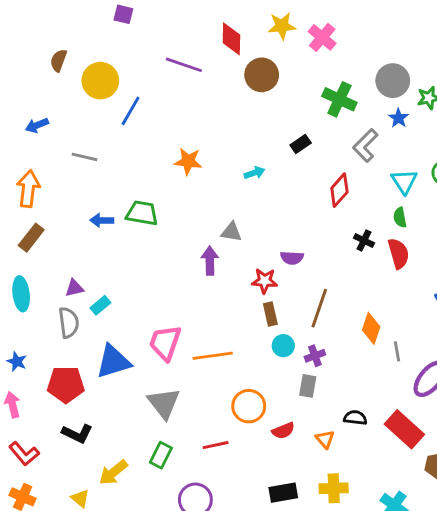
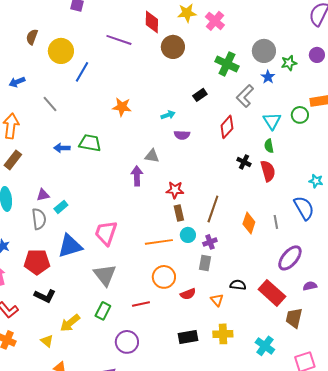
gray line: (84, 157) -> (50, 104), turned 36
purple semicircle: (292, 258) -> (182, 135), moved
gray line: (397, 351) -> (276, 222), moved
orange line: (213, 356) -> (159, 242), moved

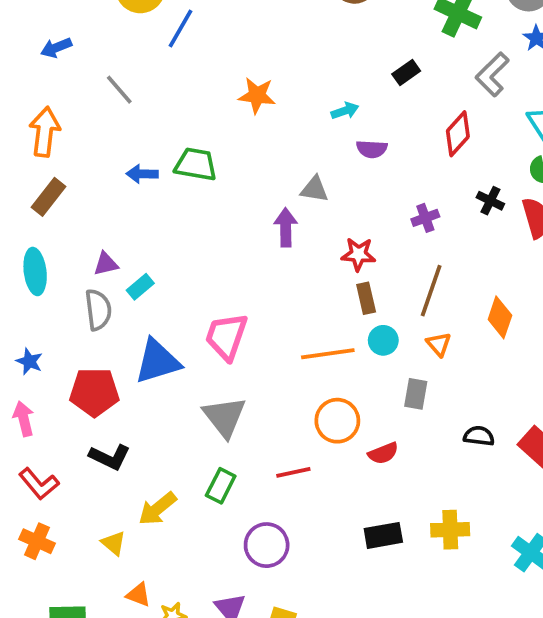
purple cross: (210, 242) -> (425, 218), moved
orange triangle: (217, 300) -> (439, 344), moved

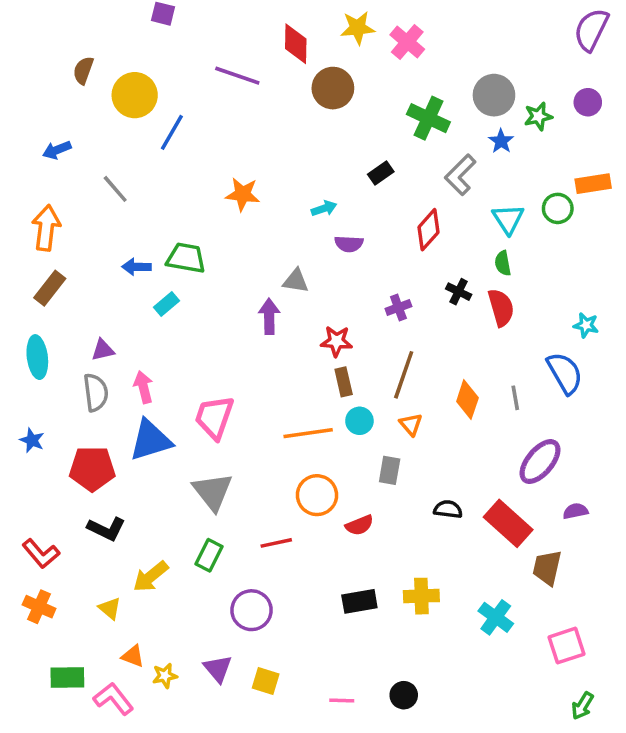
cyan rectangle: (140, 287) -> (167, 304), moved
pink arrow: (24, 419) -> (144, 387), moved

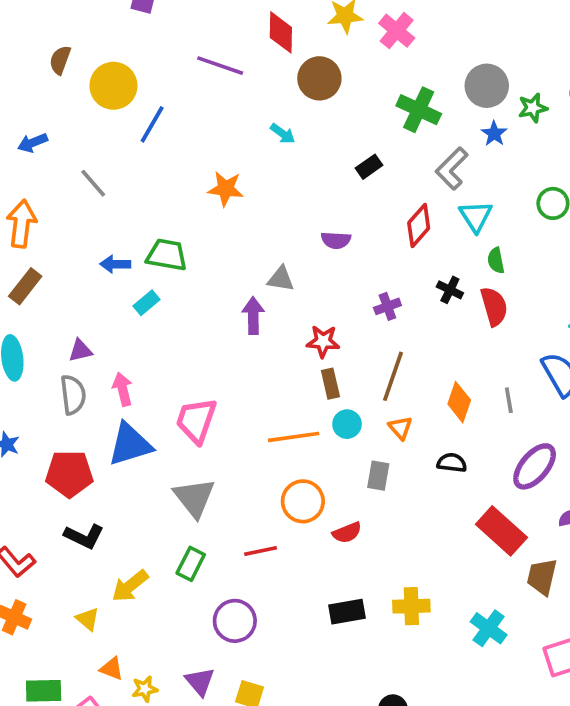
cyan arrow: (324, 208) -> (283, 134), moved, turned 55
cyan triangle: (508, 219) -> (476, 216), moved
black semicircle: (448, 509) -> (452, 463), moved

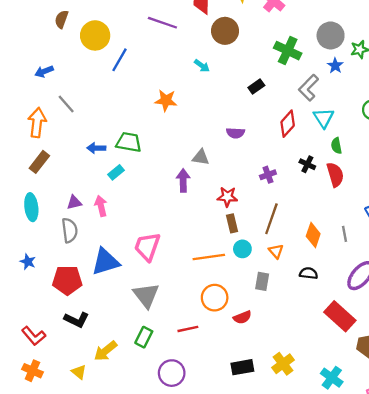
gray line: (93, 183) -> (66, 104), moved
pink arrow: (123, 389) -> (101, 206), moved
yellow cross: (411, 606) -> (283, 364), turned -35

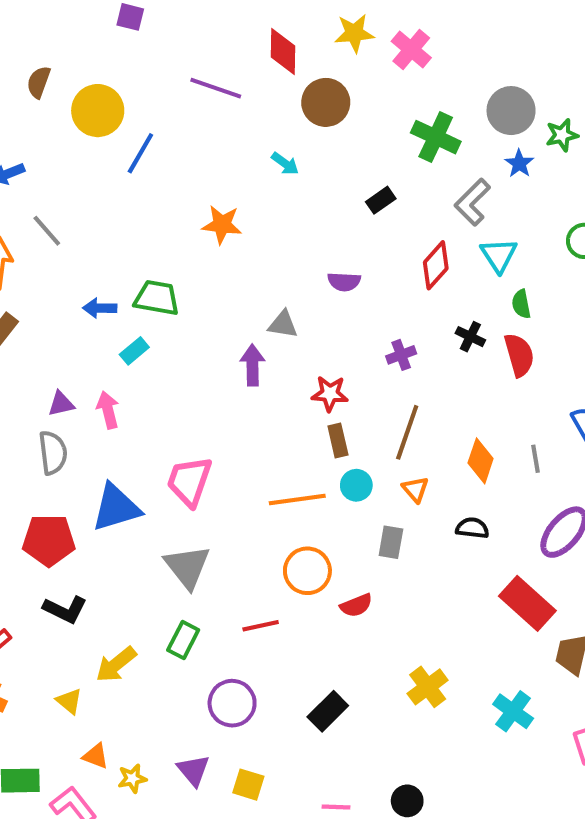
black rectangle: (242, 367) -> (328, 711), moved, turned -35

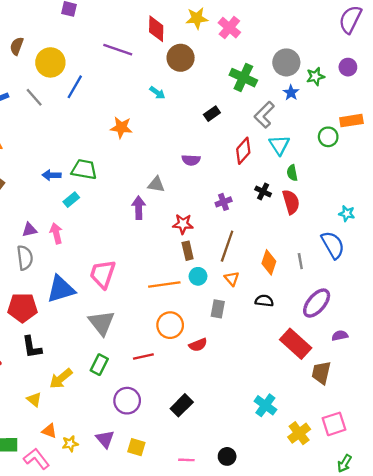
gray line: (47, 231) -> (34, 97), moved
black L-shape: (65, 609) -> (32, 347), turned 55
yellow cross: (428, 687) -> (299, 433), moved
cyan cross: (513, 711) -> (265, 405), moved

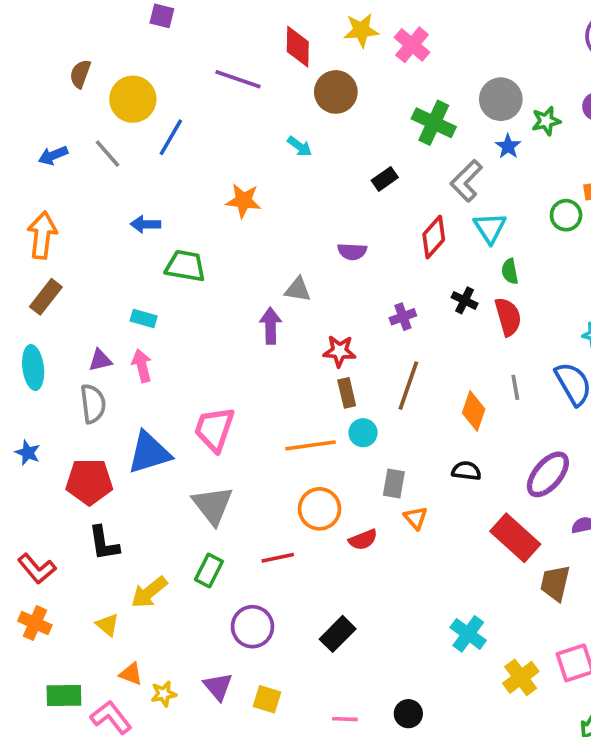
blue arrow: (52, 175) -> (146, 224), moved
cyan rectangle: (71, 200) -> (144, 319), moved, turned 56
gray line: (300, 261) -> (515, 387), moved
orange triangle: (232, 279) -> (416, 518), moved

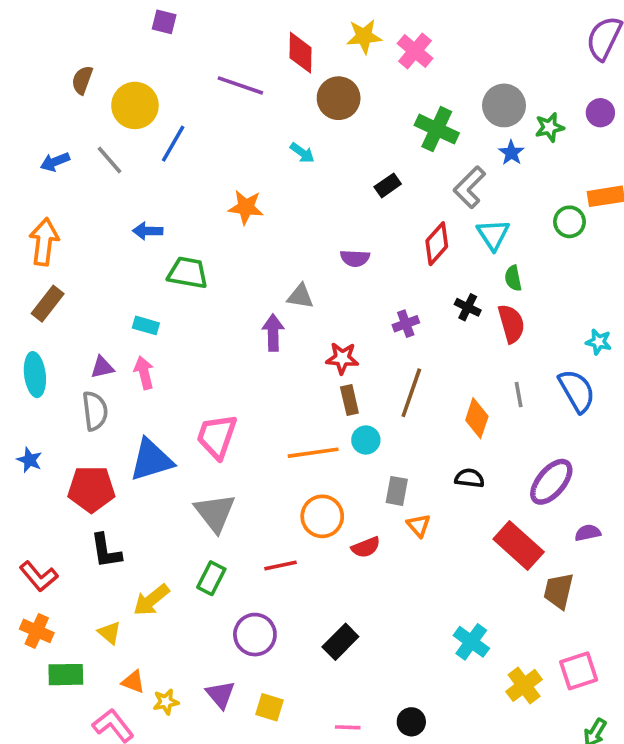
green rectangle: (64, 696) -> (66, 675), moved

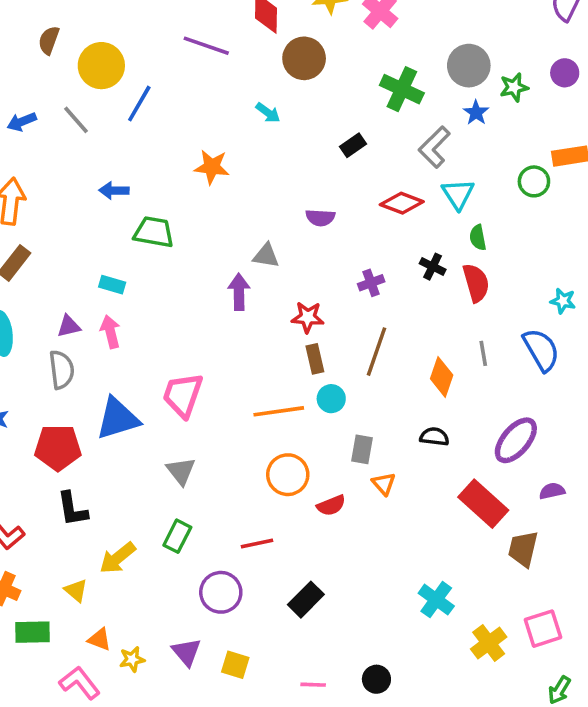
red diamond: (437, 244) -> (402, 203), turned 69
gray triangle: (215, 513) -> (181, 471), size x0.7
red line: (280, 565) -> (257, 543), moved

